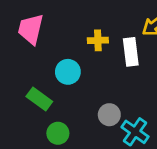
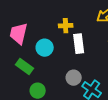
pink trapezoid: (31, 29) -> (19, 34), moved
white rectangle: (131, 52) -> (79, 44), moved

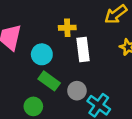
green rectangle: (25, 67) -> (49, 81), moved

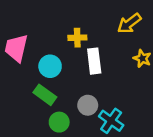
green rectangle: (49, 81) -> (45, 95), moved
green circle: (33, 106) -> (59, 122), moved

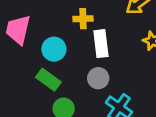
gray circle: (88, 105) -> (98, 78), moved

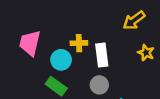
yellow cross: (83, 19) -> (79, 43), moved

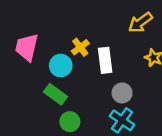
yellow cross: (79, 43) -> (80, 47), turned -35
gray circle: (99, 85) -> (122, 93), moved

